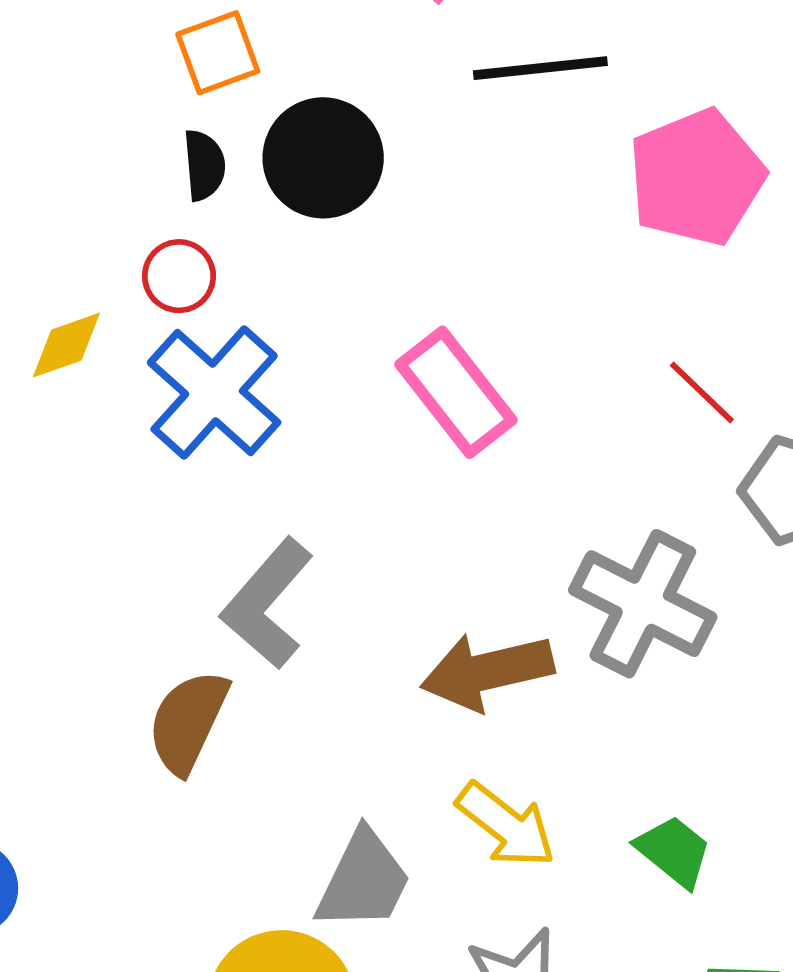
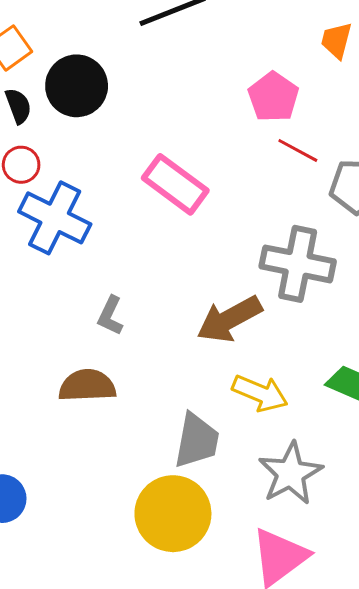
pink pentagon: (696, 177) -> (273, 97), moved, size x0.7
gray L-shape: (267, 603) -> (110, 316), size x0.6
brown semicircle: (188, 722) -> (87, 386), turned 78

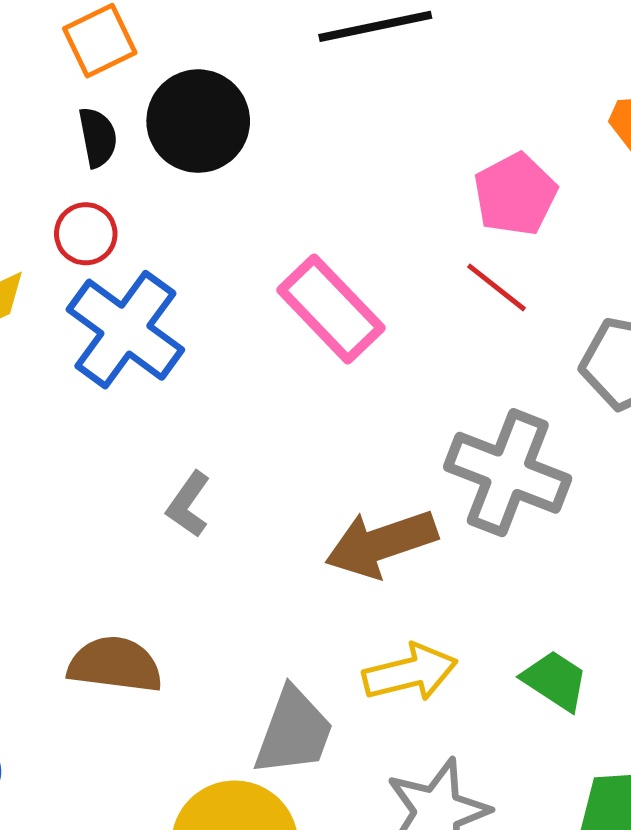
red line: (298, 150) -> (497, 287), moved
brown semicircle: (87, 386) -> (115, 665), moved
yellow arrow: (260, 393) -> (410, 672), turned -46

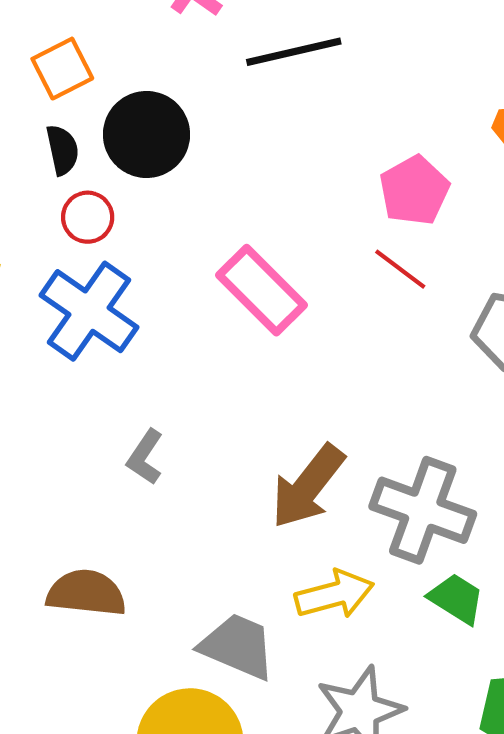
red circle: (86, 234) -> (88, 217), moved
gray cross: (508, 473) -> (423, 510), moved
brown arrow: (381, 543) -> (308, 486), turned -32
gray trapezoid: (294, 732) -> (238, 646), turned -86

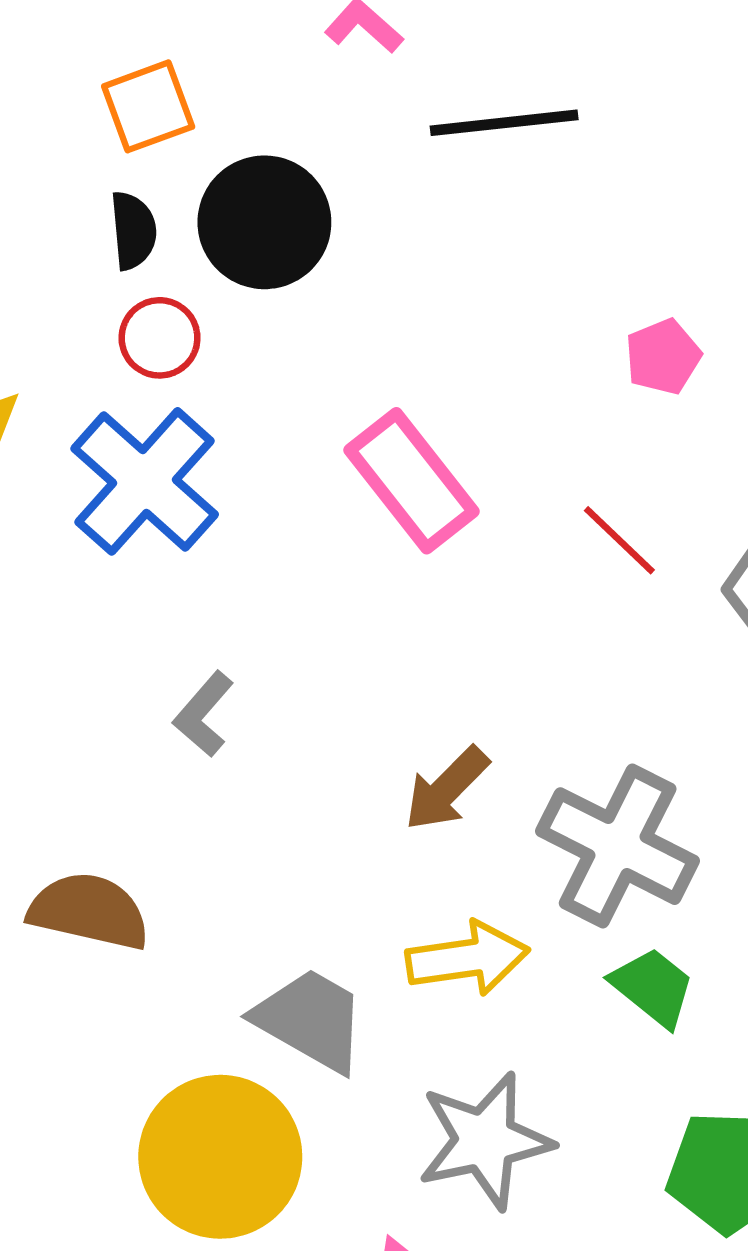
pink pentagon: (414, 191) -> (663, 357), size x0.7
red line: (400, 269) -> (619, 540), moved
brown arrow: (308, 486) -> (446, 789), size x0.7

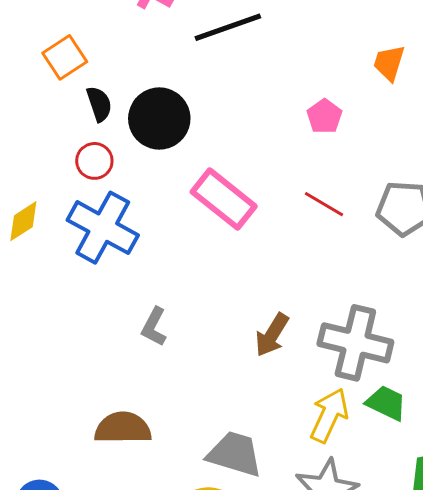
black circle: (264, 222) -> (159, 119), moved
black semicircle: (133, 231) -> (99, 104), moved
yellow arrow: (467, 958) -> (329, 415), moved, turned -44

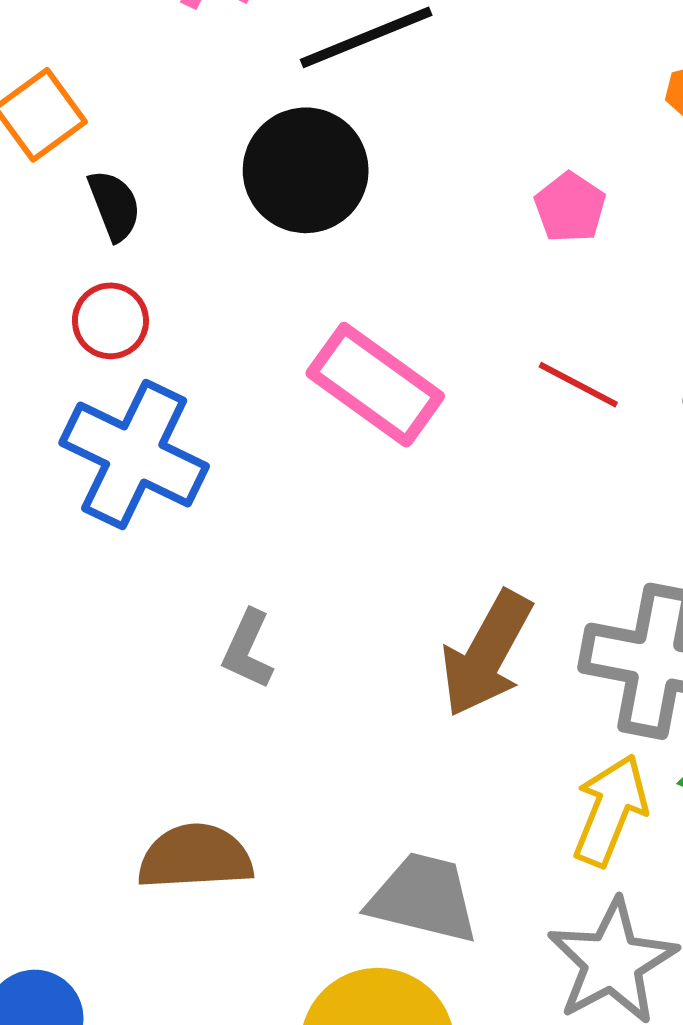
black circle: (159, 119) -> (306, 170), moved
brown arrow: (272, 335) -> (487, 654), size x1.4

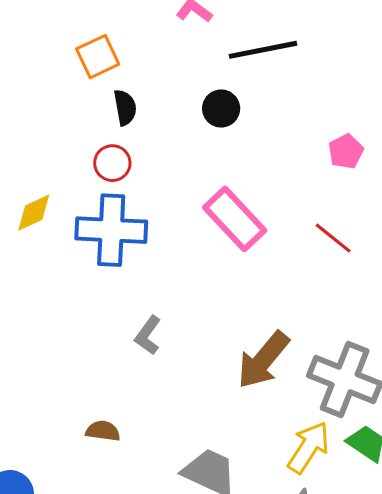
black circle: (306, 170) -> (221, 108), size x0.6
blue cross: (134, 455) -> (111, 230), turned -34
brown semicircle: (195, 857) -> (103, 431), size x0.6

